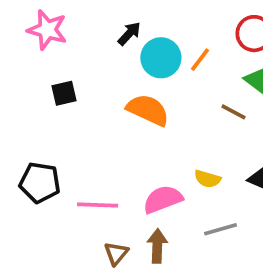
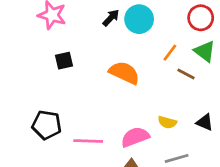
cyan circle: (161, 58) -> (139, 19), moved
orange line: (200, 60) -> (170, 53), moved

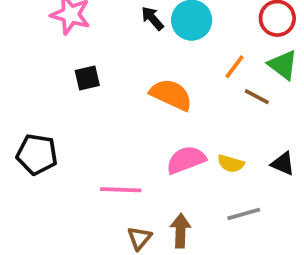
black arrow: (111, 18) -> (152, 18), turned -84
black pentagon: (47, 125) -> (37, 154), moved
pink semicircle: (135, 137) -> (186, 160), moved

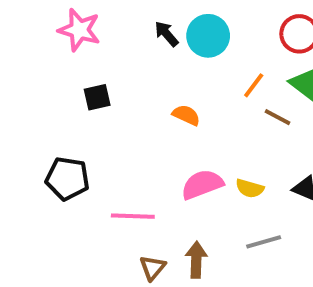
orange semicircle: (171, 95) -> (186, 115), size x0.6
black pentagon: (37, 154) -> (67, 179), moved

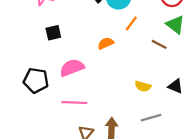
orange line: (254, 85) -> (131, 23), moved
orange semicircle: (186, 115) -> (106, 43), turned -49
pink semicircle: (202, 184) -> (72, 68), moved

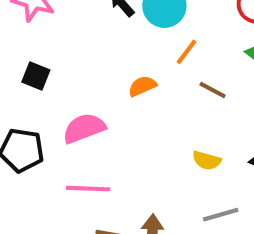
black square: (53, 33) -> (36, 76), moved, turned 35
brown line: (159, 44) -> (213, 90), moved

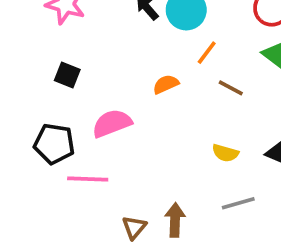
pink line: (88, 189) -> (88, 179), moved

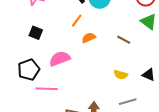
orange line: (207, 53) -> (77, 21), moved
black pentagon: (54, 144) -> (29, 70), turned -30

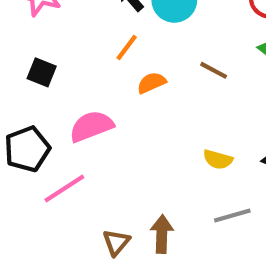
brown line: (124, 40) -> (214, 70), moved
pink line: (47, 89) -> (64, 188), turned -35

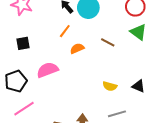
black square: (42, 72) -> (23, 43), turned -32
pink line: (64, 188) -> (24, 109), moved

